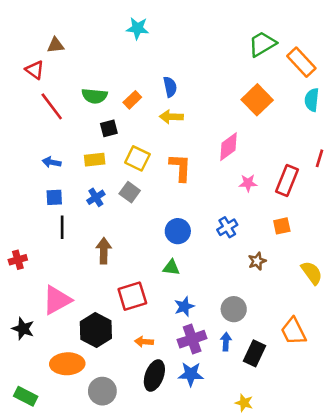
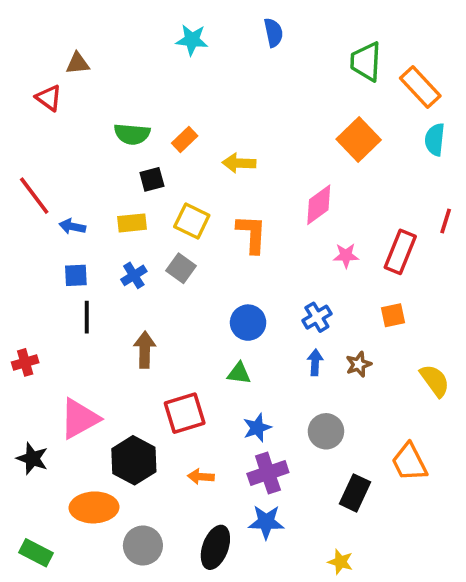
green trapezoid: (262, 44) -> (366, 62), turned -56
blue semicircle: (170, 87) -> (273, 33), moved
red line: (52, 106) -> (34, 196), moved
blue arrow: (226, 342) -> (315, 362), moved
black ellipse: (154, 375) -> (215, 547), moved

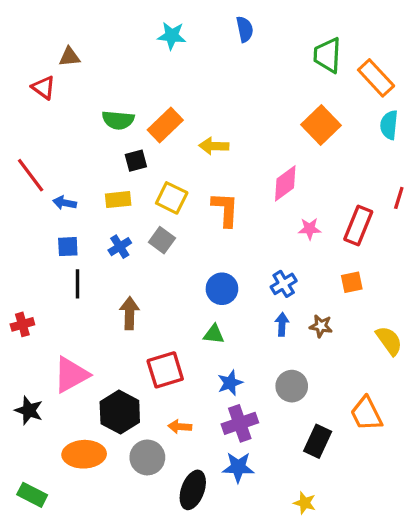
orange rectangle: (185, 140) -> (165, 125), size x1.5
brown star: (359, 364) -> (321, 326), turned 30
gray circle: (143, 545) -> (147, 457), moved

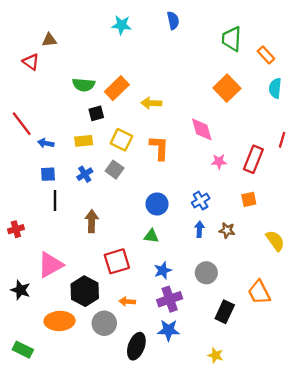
orange rectangle: (376, 78) -> (266, 55), size x0.7
pink diamond: (285, 183) -> (202, 129), turned -70

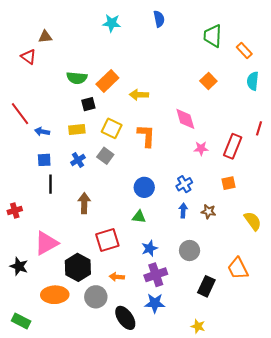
orange square: (227, 88) -> (208, 81), size x0.7
black ellipse: (136, 346) -> (125, 318), turned -55

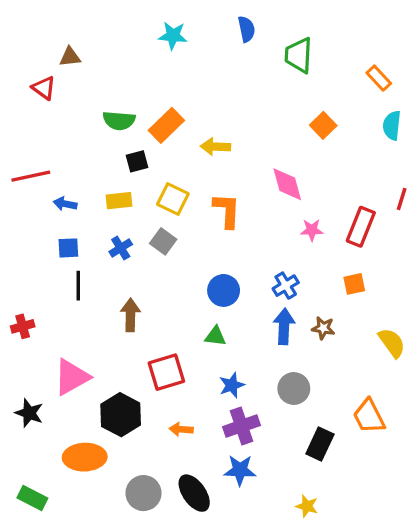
green trapezoid: (213, 36) -> (299, 55), moved
red line: (20, 114) -> (31, 176), turned -65
blue arrow: (183, 211) -> (284, 326), size x1.5
gray circle: (96, 297) -> (144, 493), moved

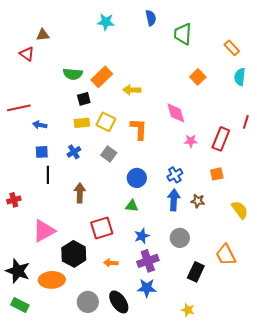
yellow rectangle: (119, 201) -> (82, 123), moved
gray square: (163, 241) -> (109, 154), moved
black star: (29, 413) -> (18, 271), moved, size x1.4

